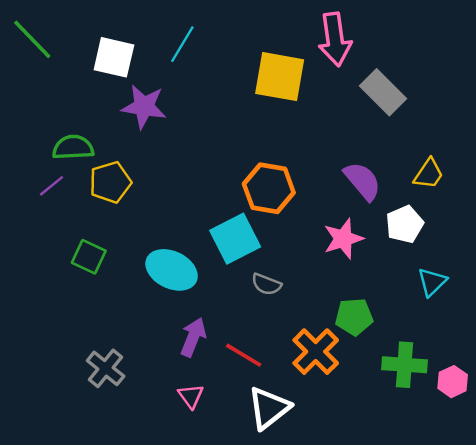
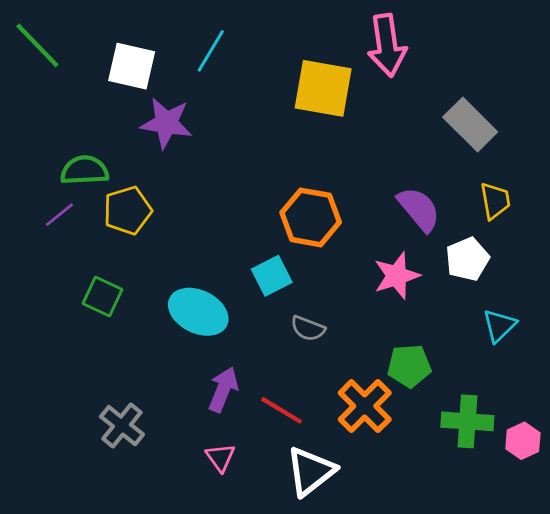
gray rectangle: (383, 92) -> (470, 124), moved
yellow trapezoid: (429, 174) -> (495, 201), turned -44
cyan square: (235, 239) -> (272, 276), size x0.7

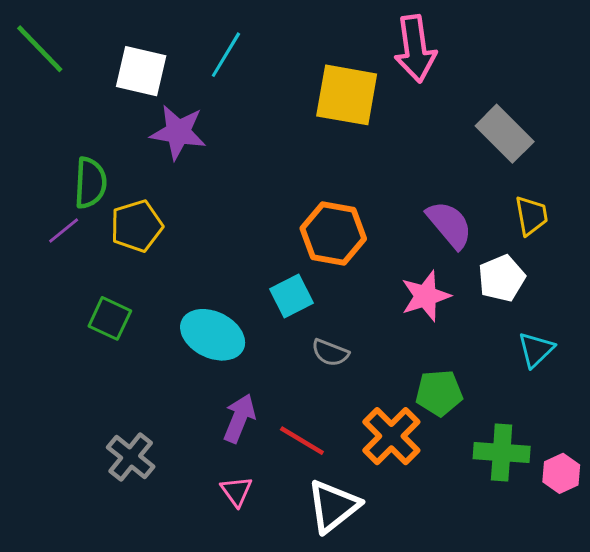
green semicircle: (84, 170) -> (90, 183), turned 96

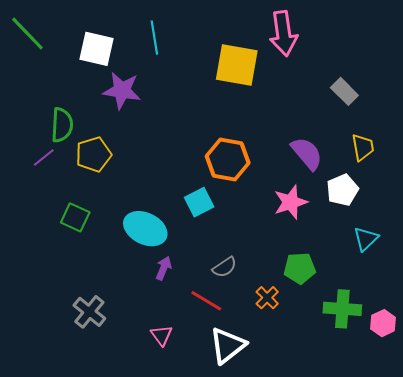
cyan line: (226, 55) -> (154, 38), turned -40
gray rectangle: (505, 134) -> (344, 91), size x0.7
gray semicircle: (330, 353) -> (225, 267), moved, turned -55
purple arrow: (239, 418) -> (164, 268), moved, size x0.7
orange cross: (391, 436) -> (267, 298), size x0.6

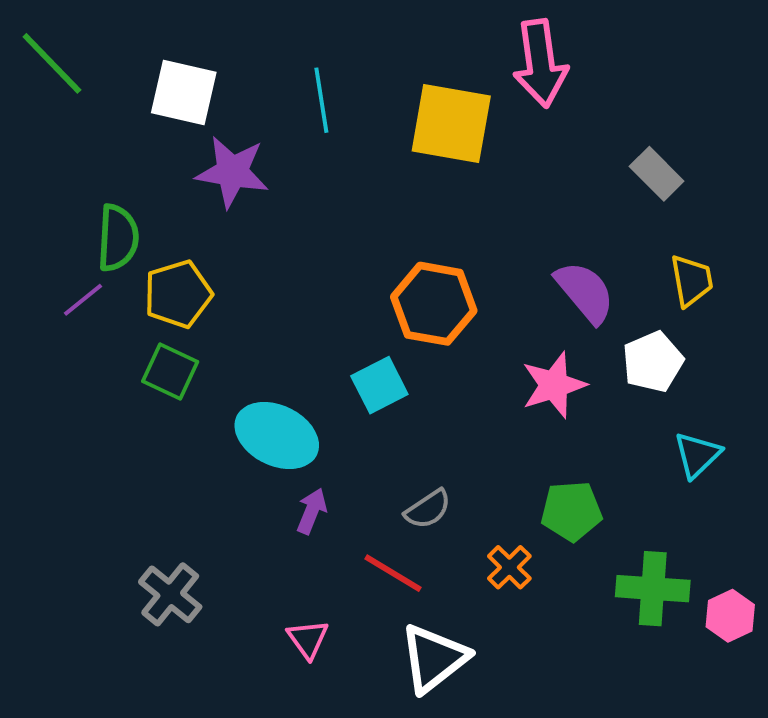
cyan line: (154, 38) -> (321, 100), moved
green square: (75, 217) -> (170, 372), moved

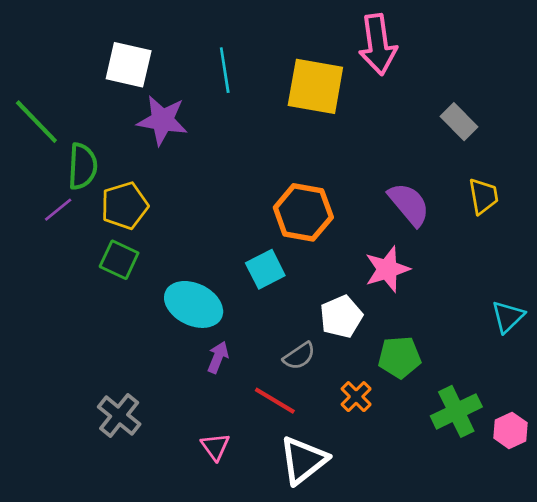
green line: (52, 63) -> (36, 122), moved
white pentagon: (653, 362) -> (341, 317), moved
cyan triangle: (697, 455) -> (508, 317), moved
green cross: (653, 589) -> (456, 411), turned -30

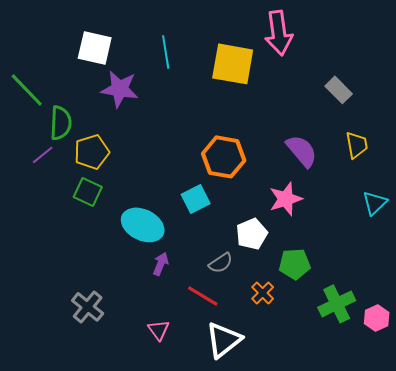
cyan triangle: (508, 317) -> (375, 203), moved

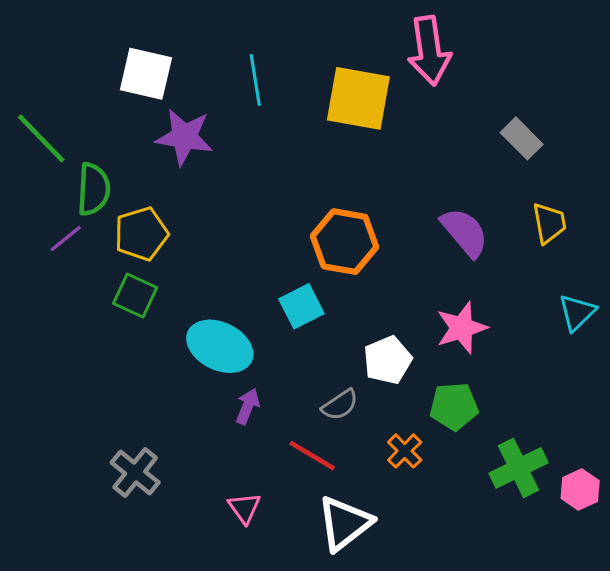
pink star: (286, 199) -> (462, 328), moved

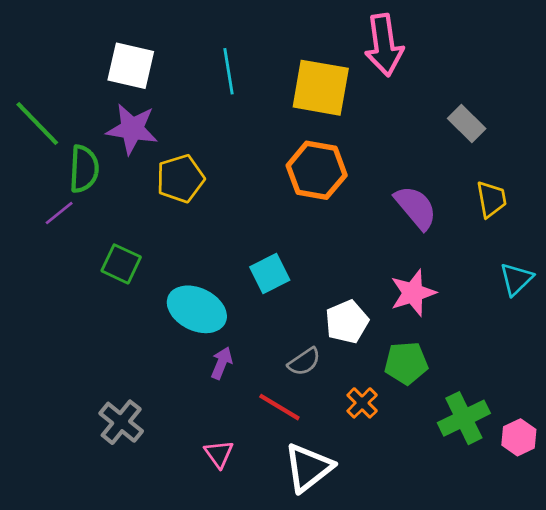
purple star: (184, 137) -> (132, 129), moved
yellow pentagon: (141, 234) -> (180, 179), moved
orange hexagon: (345, 242) -> (317, 170), moved

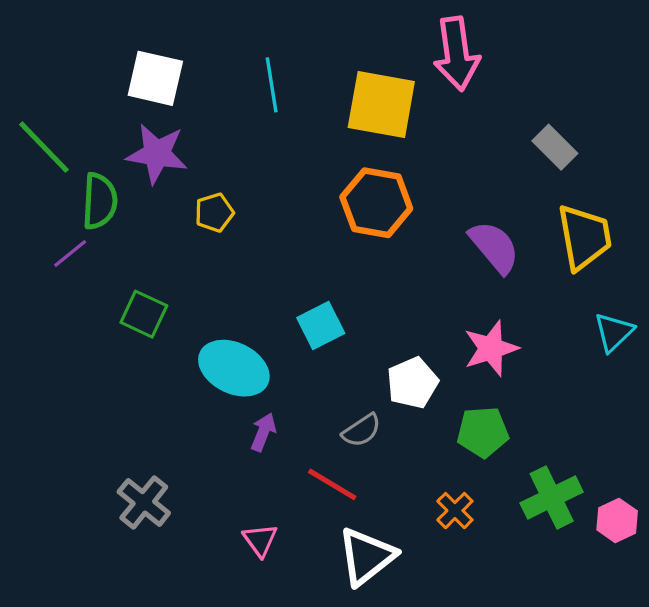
yellow pentagon: (180, 179) -> (214, 213), size x0.7
yellow trapezoid: (491, 199) -> (584, 237), size x1.5
orange cross: (362, 403) -> (455, 511), moved

